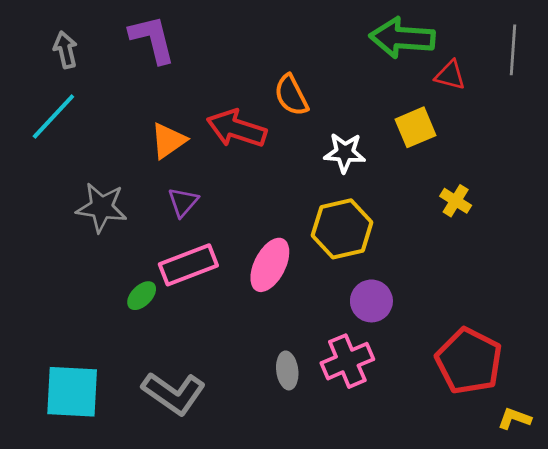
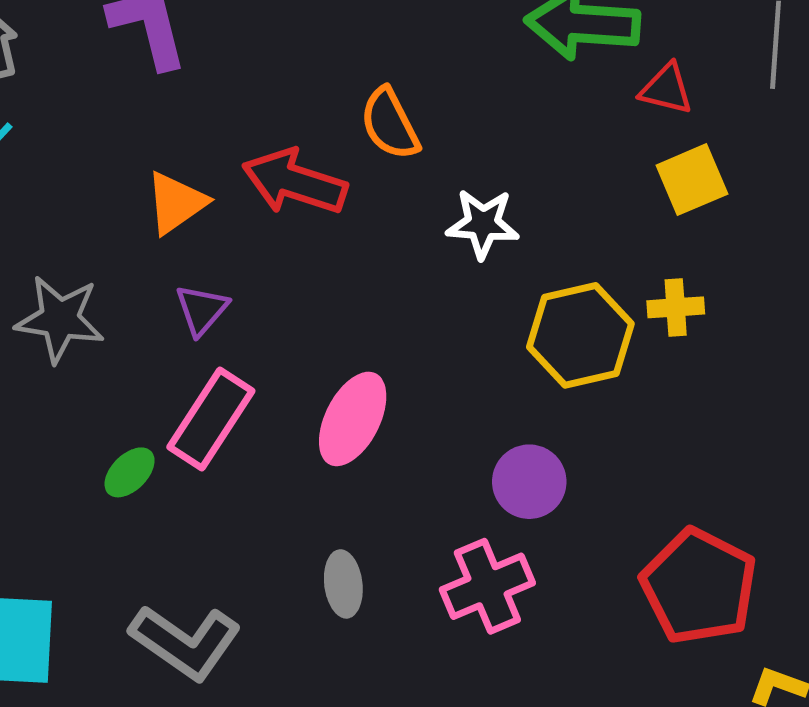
yellow square: (415, 127) -> (692, 180), moved
yellow cross: (456, 201) -> (676, 307), turned -36
yellow hexagon: (342, 229) -> (580, 335), moved
pink rectangle: (188, 265) -> (211, 419), turned -36
gray ellipse: (287, 370) -> (343, 584), moved

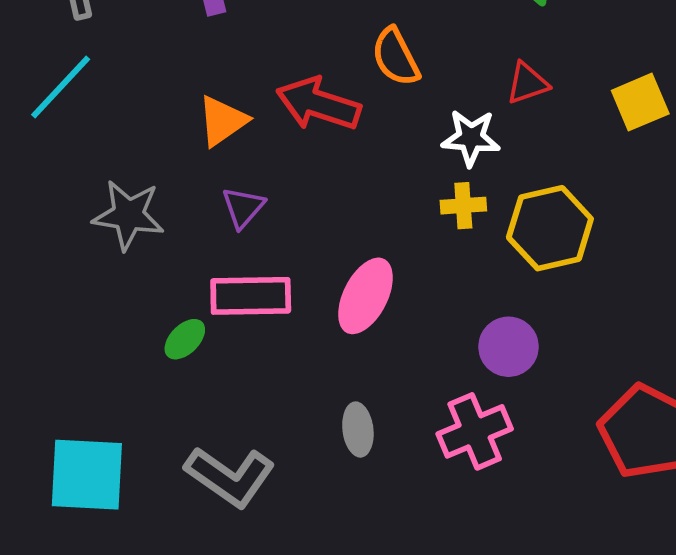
red triangle: (666, 89) -> (527, 83), moved, turned -33
yellow cross: (676, 307) -> (463, 206), moved
pink rectangle: (211, 419) -> (251, 296), turned 56

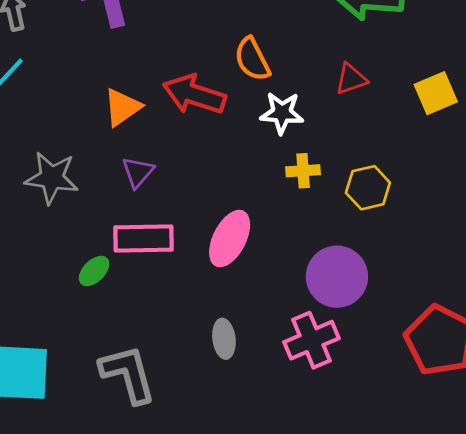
white star: (471, 138) -> (282, 113), moved
yellow hexagon: (550, 228) -> (368, 188), size x0.7
purple circle: (509, 347) -> (337, 277), size x1.4
gray L-shape: (230, 477) -> (128, 374), turned -140

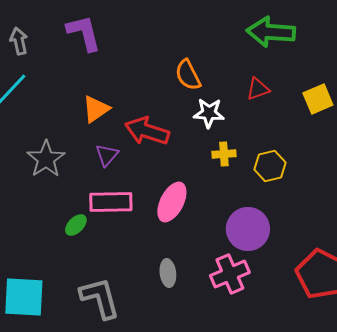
red arrow: (194, 95) -> (147, 131), moved
gray star: (52, 178) -> (46, 159), turned 30

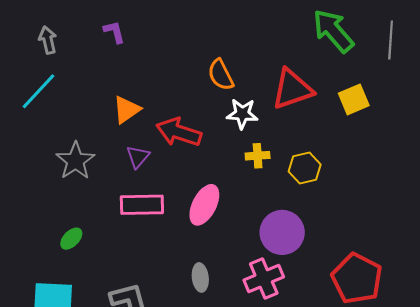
green arrow: (271, 32) -> (333, 31), moved, turned 45
purple L-shape: (84, 33) -> (114, 32), size x0.6
red triangle: (258, 89) -> (292, 89), size x1.8
green ellipse: (76, 225) -> (71, 239), moved

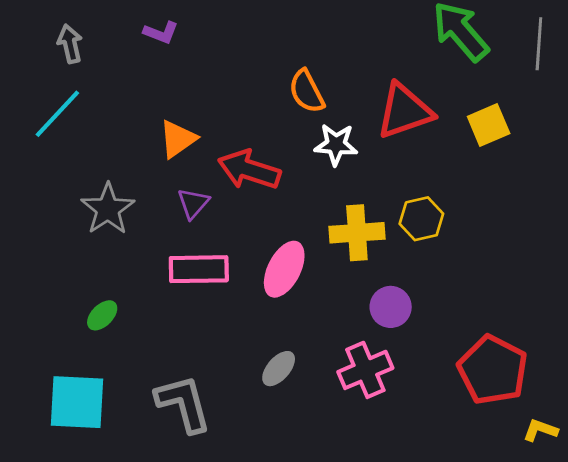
purple L-shape: (114, 32) -> (161, 33), turned 125
yellow cross: (258, 156) -> (357, 233), moved, size x1.6
purple circle: (282, 232) -> (391, 307), size x0.7
gray ellipse: (200, 277) -> (279, 369), turned 48

